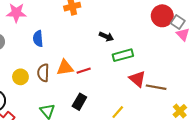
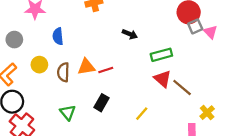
gray square: (178, 22) -> (195, 26), moved, turned 32
green rectangle: (123, 55) -> (161, 55), moved
yellow circle: (20, 77) -> (39, 65), moved
brown line: (156, 87) -> (182, 87), turned 30

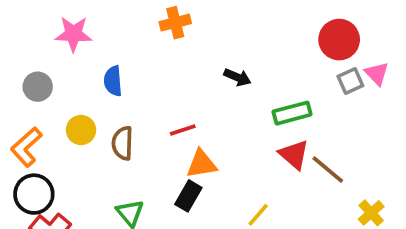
gray square: (195, 26) -> (350, 81), moved
orange triangle: (86, 67) -> (202, 164), moved
red line: (106, 70) -> (183, 130), moved

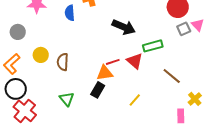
black arrow: (237, 77) -> (124, 27), size x1.6
blue semicircle: (113, 81) -> (70, 13), moved
red line: (183, 130) -> (113, 62), moved
red triangle: (294, 154) -> (135, 61), moved

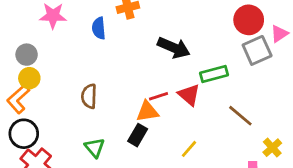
pink triangle: (198, 25) -> (279, 34), moved, turned 40
gray square: (184, 29) -> (257, 50), size x1.5
yellow circle: (41, 55) -> (29, 78), moved

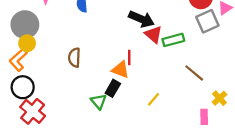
gray circle: (27, 55) -> (25, 25), size x1.6
red triangle: (189, 95) -> (154, 34), moved
red line: (158, 96) -> (129, 58), turned -72
orange triangle: (147, 112) -> (121, 70), turned 30
green triangle: (95, 148) -> (99, 102), moved

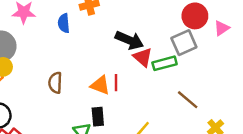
gray square: (207, 21) -> (184, 43), moved
orange triangle: (121, 70) -> (100, 85), moved
black rectangle: (113, 88) -> (98, 117), turned -35

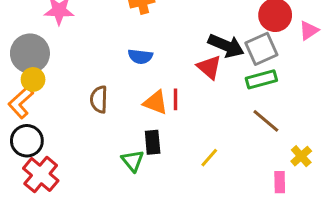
blue semicircle: (64, 23) -> (140, 56), moved, turned -78
black arrow: (129, 40) -> (226, 46), moved
green rectangle: (165, 63) -> (261, 79), moved

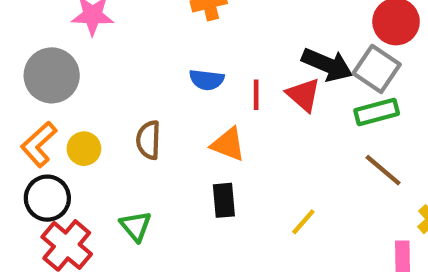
gray square: (261, 49) -> (377, 69), turned -32
yellow circle: (33, 79) -> (84, 149), moved
red line: (176, 99) -> (256, 95), moved
green triangle: (133, 161) -> (136, 226), moved

